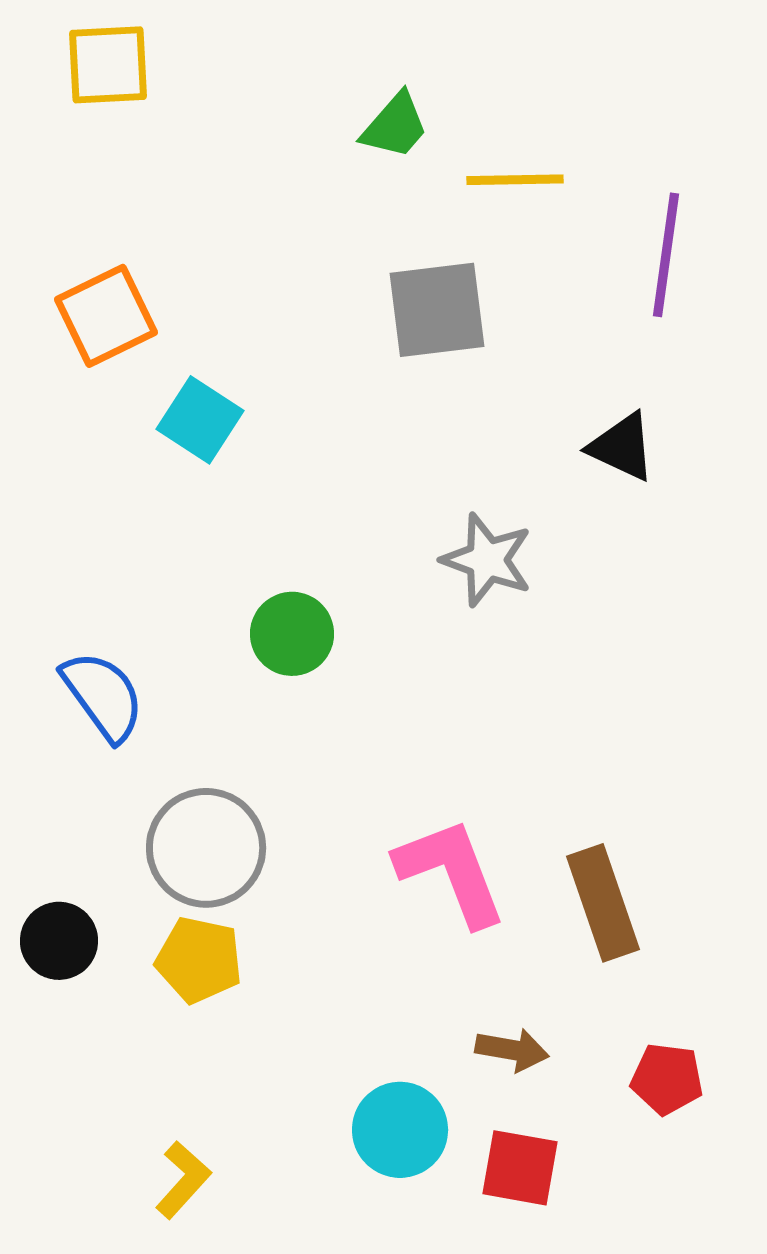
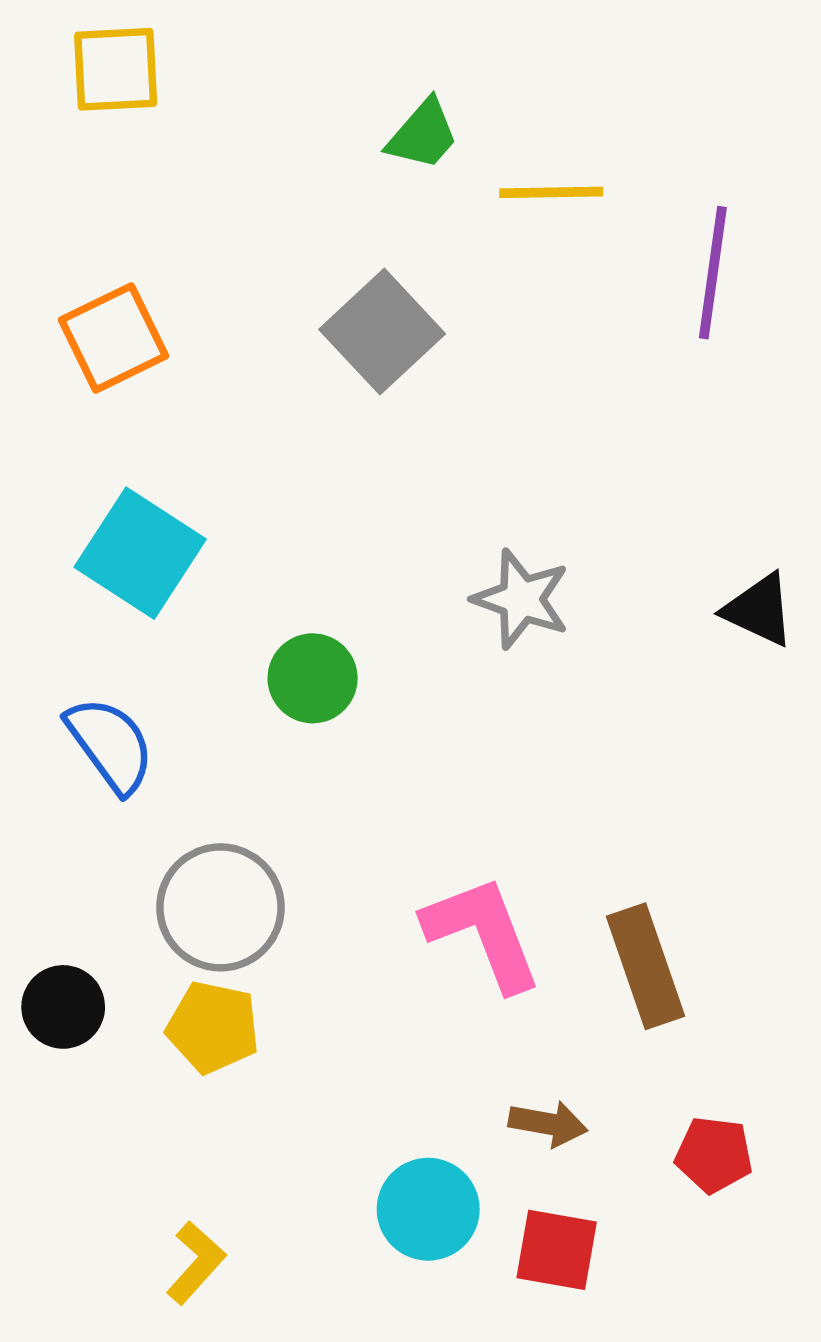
gray square: (437, 310) -> (382, 332), moved, turned -36
cyan square: (200, 420) -> (140, 553), moved, size x1.4
black triangle: (622, 447) -> (759, 610), moved

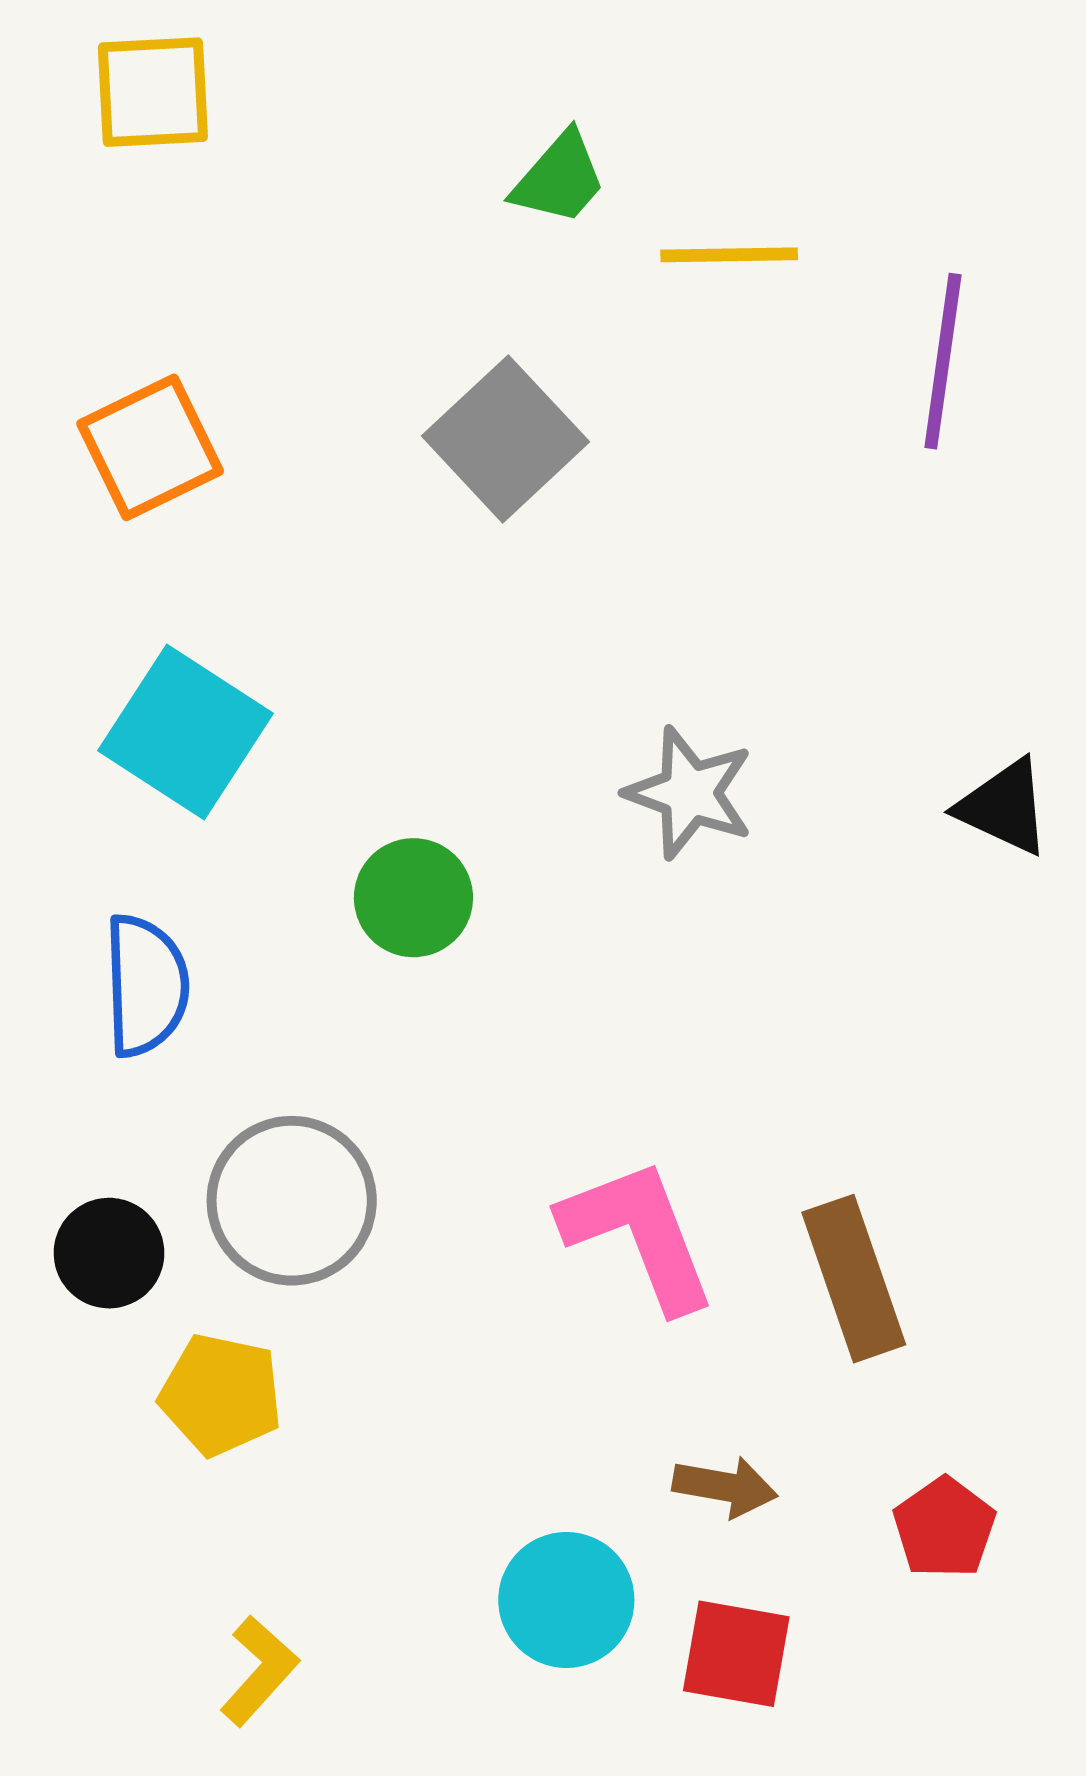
blue semicircle: (110, 745) -> (146, 985), turned 34
black circle: (63, 1007) -> (109, 1253), moved
yellow pentagon: (213, 1027) -> (221, 1395), moved
red pentagon: (714, 1155) -> (944, 1528), turned 30

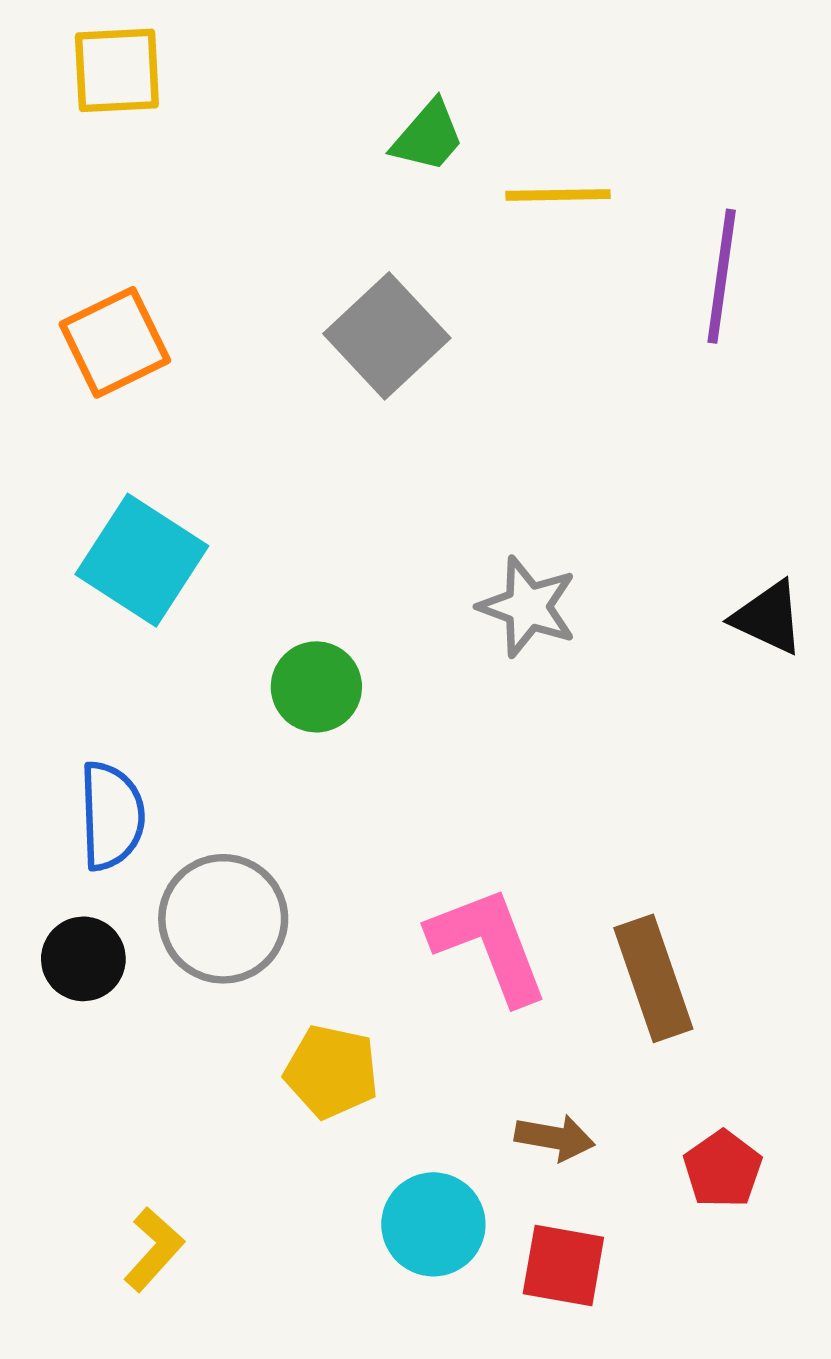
blue semicircle: (146, 985) -> (112, 816), moved
yellow pentagon: (221, 1395) -> (332, 1072), moved
yellow L-shape: (259, 1671) -> (154, 1249), moved

